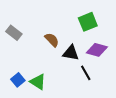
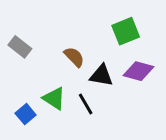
black line: (86, 73) -> (86, 104), moved
green triangle: (38, 82) -> (54, 98), moved

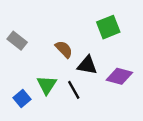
purple diamond: (138, 71) -> (119, 76), moved
green triangle: (54, 98) -> (47, 85), turned 30

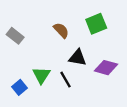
brown semicircle: (64, 49) -> (61, 30), moved

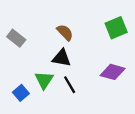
green square: (96, 24) -> (116, 28), moved
black triangle: (78, 58) -> (61, 58), moved

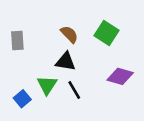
green square: (116, 28) -> (106, 33), moved, turned -35
gray rectangle: (16, 38) -> (17, 40), turned 48

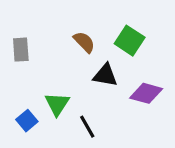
black triangle: (66, 62) -> (105, 75), moved
black line: (74, 90) -> (87, 127), moved

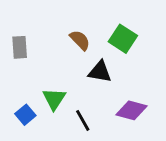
purple diamond: (146, 93) -> (132, 110), moved

